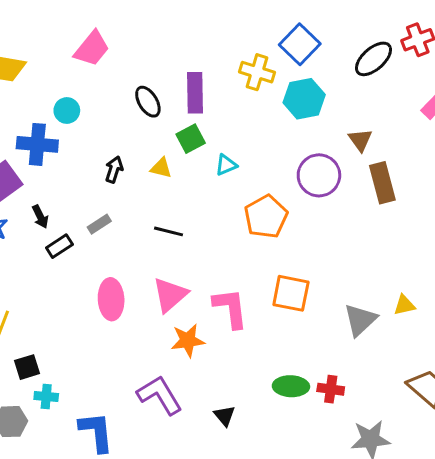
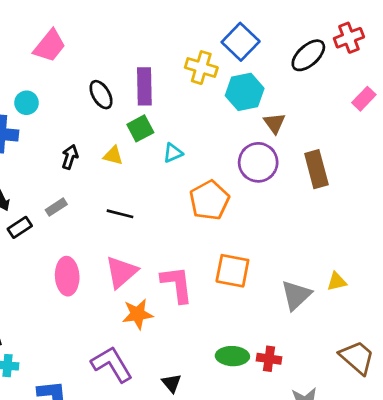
brown triangle: (360, 140) -> (274, 123), moved

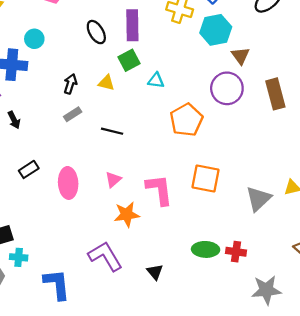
cyan triangle: (173, 153) -> (156, 80), turned 30
gray rectangle: (56, 207) -> (73, 114), moved
black rectangle: (20, 227) -> (29, 169), moved
pink triangle: (121, 272) -> (113, 180), size x0.6

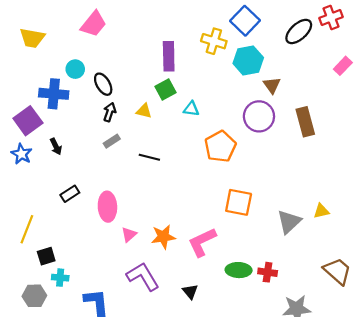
black ellipse: (96, 32) -> (103, 84), moved
pink triangle: (113, 180) -> (129, 235), moved
pink L-shape: (159, 190) -> (202, 242), moved, turned -108

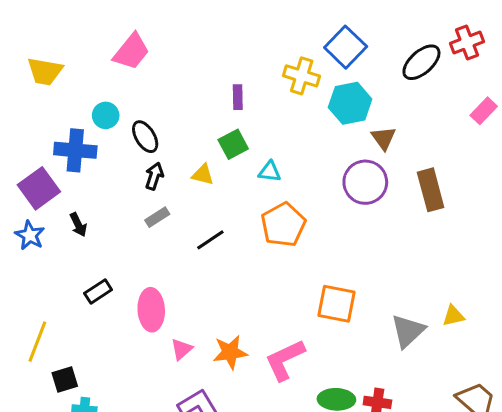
purple rectangle: (169, 56) -> (238, 97), size x0.6
orange pentagon: (220, 146) -> (283, 225), moved
black line: (149, 157) -> (210, 240), turned -48

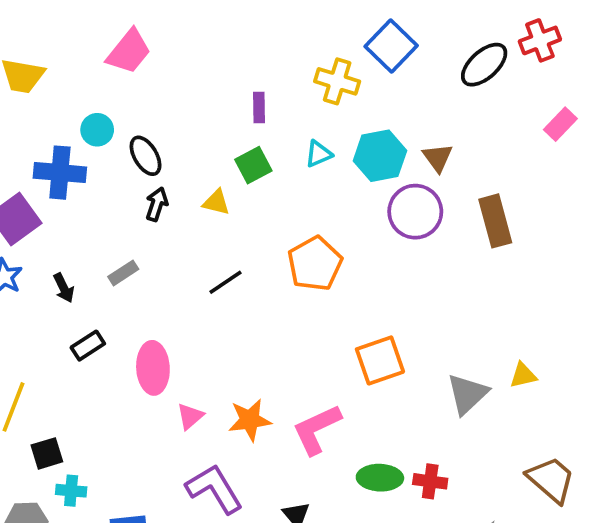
cyan hexagon: (350, 103) -> (380, 156), moved
cyan triangle: (270, 172) -> (319, 154), moved, turned -30
gray rectangle: (157, 217) -> (123, 273), moved
black arrow: (78, 225) -> (64, 288), moved
orange square: (336, 304) -> (380, 360), turned -30

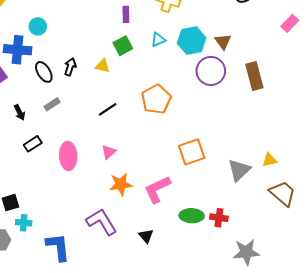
black ellipse: (146, 156) -> (44, 72), moved
pink triangle: (190, 416) -> (109, 152), moved
brown trapezoid: (551, 480) -> (283, 193), moved

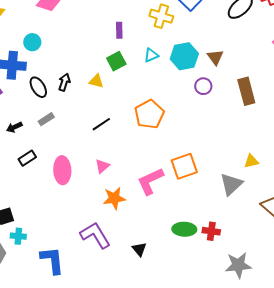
purple circle: (211, 71) -> (203, 86), size x0.6
black arrow: (20, 112) -> (14, 127), turned 91
yellow triangle: (270, 160) -> (251, 161), moved
pink L-shape: (157, 189) -> (150, 181), moved

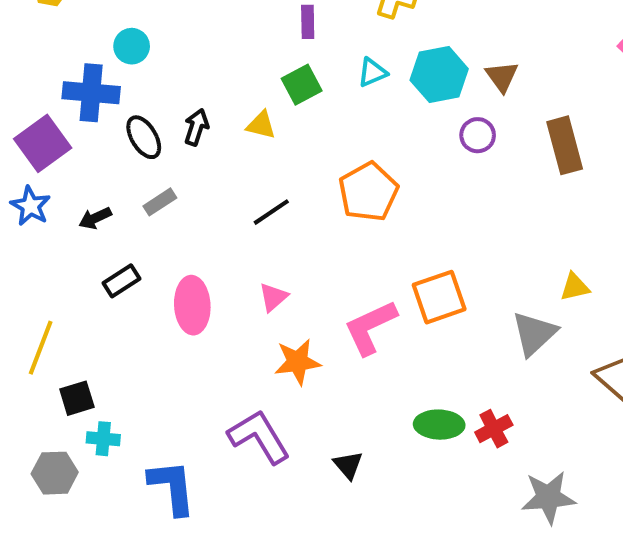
red cross: (211, 231) -> (494, 429), turned -36

